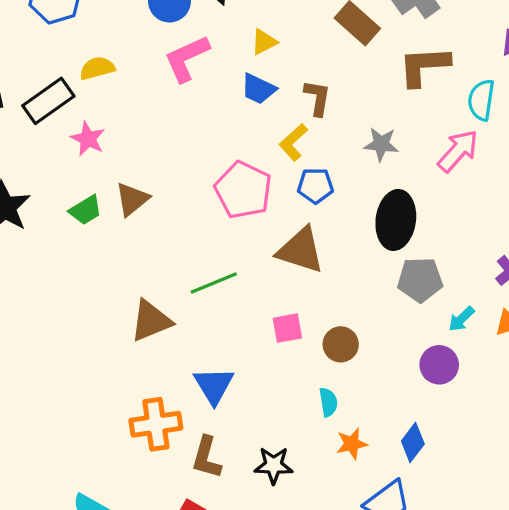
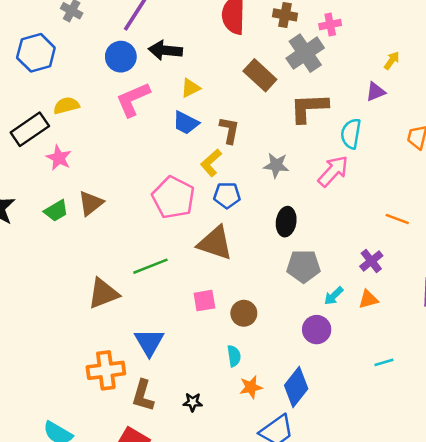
black ellipse: (396, 220) -> (286, 222), size x0.7
blue diamond: (413, 443) -> (296, 387), size x1.4
black star: (274, 465) -> (193, 402), size x0.7

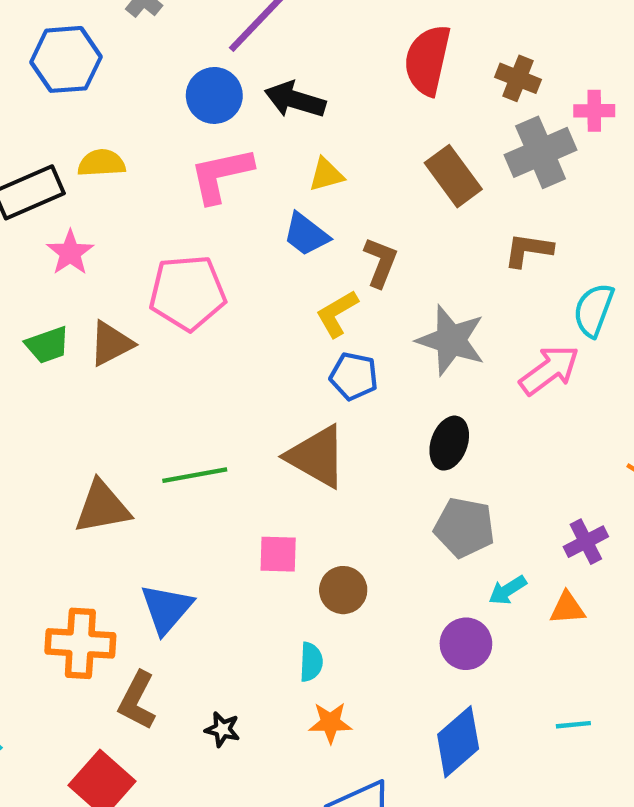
brown L-shape: (309, 108) -> (528, 250), size x0.7
gray star: (276, 165) -> (451, 340), size x1.5
pink pentagon: (173, 198) -> (187, 293), moved, turned 30
blue diamond: (296, 387) -> (458, 742), moved

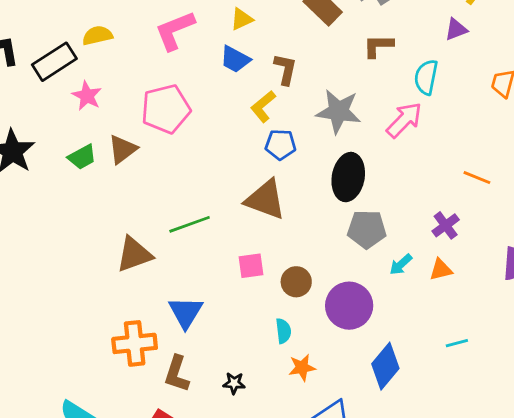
black ellipse: (449, 443) -> (348, 177), size x1.4
purple circle: (466, 644) -> (349, 306), moved, size x1.4

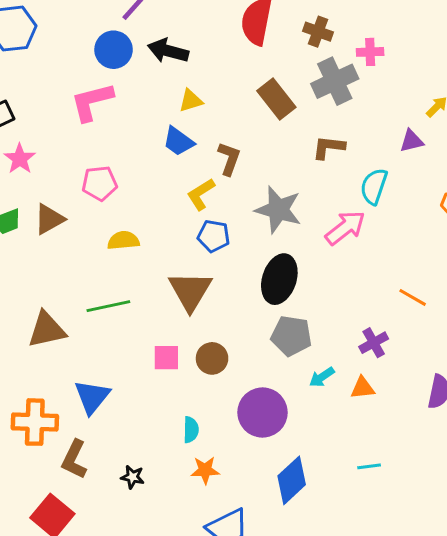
pink L-shape: (175, 30) -> (92, 102), moved
yellow semicircle: (97, 35) -> (123, 240), moved
pink pentagon: (166, 109) -> (100, 183), size x0.7
brown triangle: (265, 200) -> (190, 291), turned 33
brown circle: (296, 282) -> (212, 358), moved

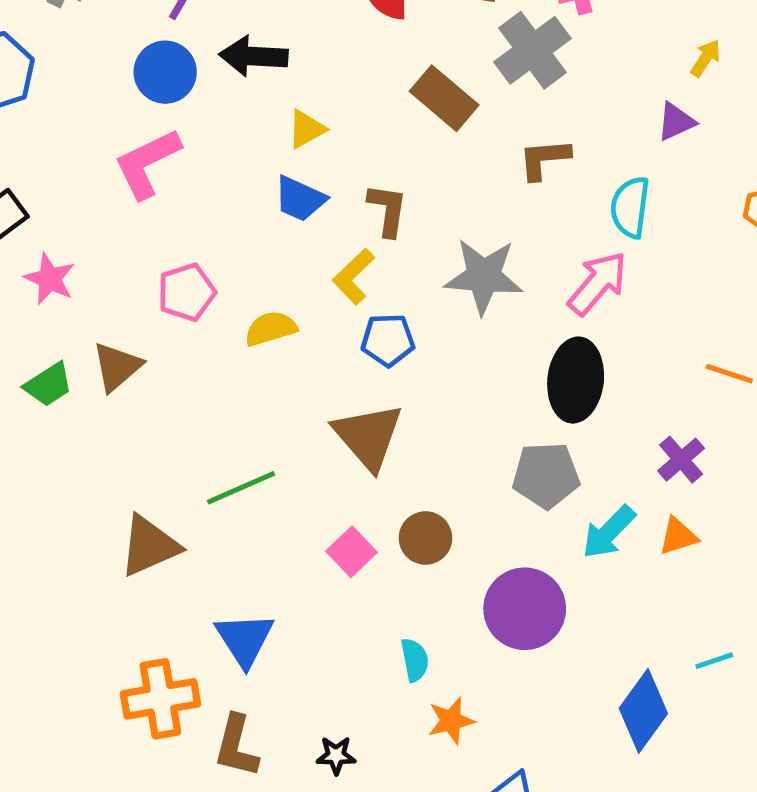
yellow semicircle: (123, 240) -> (271, 328), moved
black ellipse: (279, 279) -> (576, 380), moved
pink square: (166, 358) -> (351, 552), turned -32
cyan arrow: (322, 377) -> (609, 532), size x1.4
blue diamond: (292, 480) -> (643, 711), moved

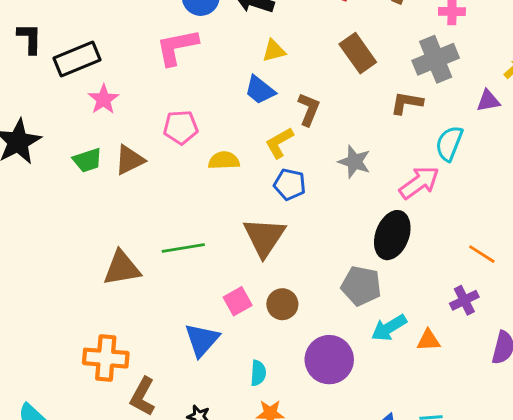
gray cross: (533, 50) -> (436, 59), moved
gray star: (484, 276) -> (354, 162), size x0.7
purple cross: (681, 460) -> (464, 300), moved
blue triangle: (245, 639) -> (202, 340), moved

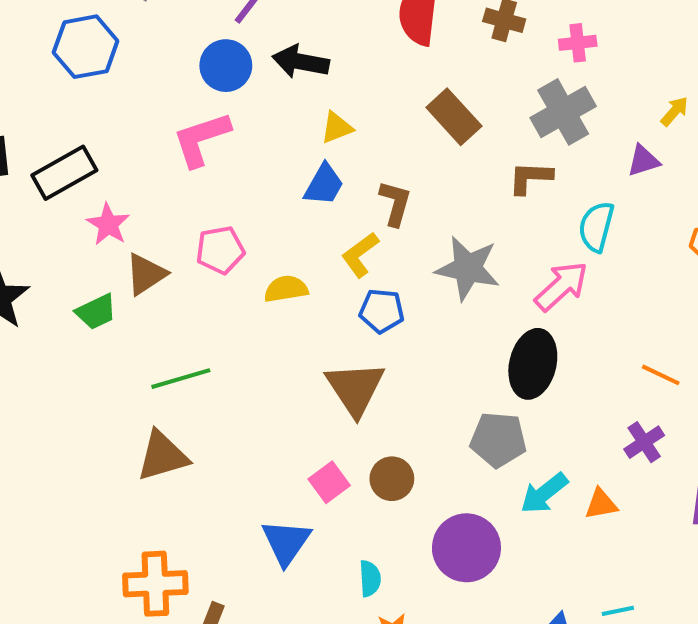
blue trapezoid: (260, 90) -> (324, 185), turned -92
brown triangle: (130, 160) -> (146, 274), moved
gray star: (354, 162) -> (468, 268), size x1.4
green line: (183, 248) -> (181, 379), moved

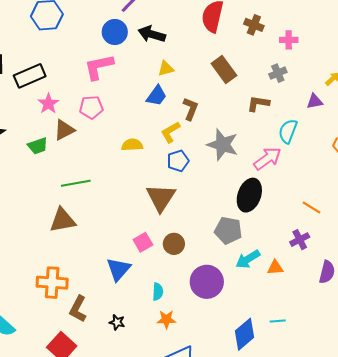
gray cross: (563, 112) -> (278, 73), size x0.6
pink pentagon: (220, 250) -> (91, 107), moved
blue pentagon: (382, 311) -> (178, 161), turned -30

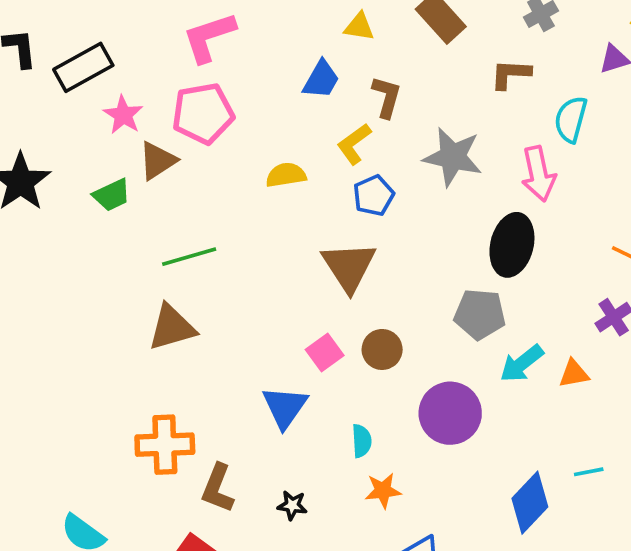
yellow triangle: (166, 69) -> (359, 27), moved, turned 30
pink pentagon: (91, 107) -> (203, 113), size x1.4
pink arrow: (268, 159) -> (538, 174), turned 120

